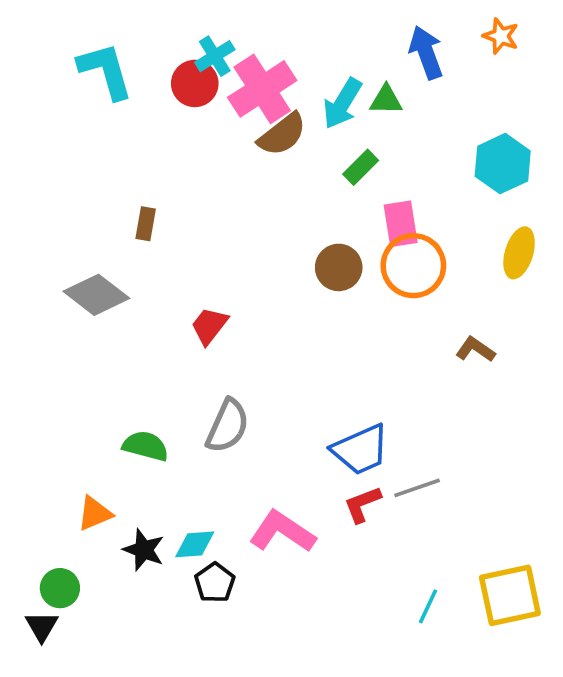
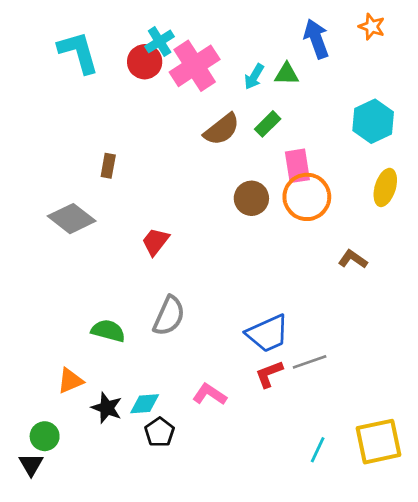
cyan arrow: (342, 103) -> (254, 77), size x0.7
brown semicircle: (282, 134) -> (222, 129), moved
pink L-shape: (282, 532) -> (210, 394), size x0.7

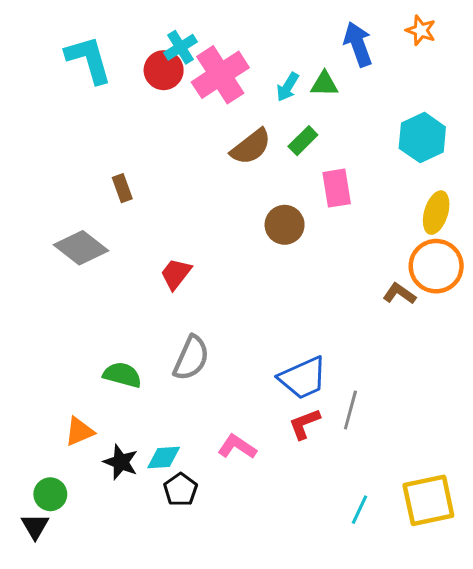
brown rectangle: (108, 166) -> (122, 188), turned -30
orange circle: (307, 197) -> (436, 266), moved
gray line: (310, 362) -> (350, 410), turned -56

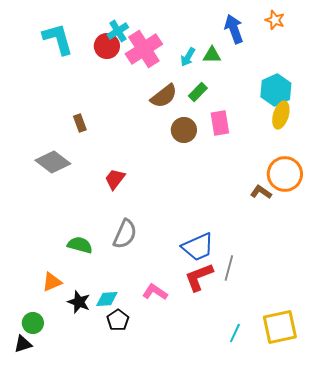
yellow ellipse: (436, 213) -> (281, 115), moved
brown circle: (285, 225) -> (184, 130), moved
red L-shape: (304, 424) -> (199, 277), size x1.4
black triangle: (35, 526) -> (23, 344), turned 42

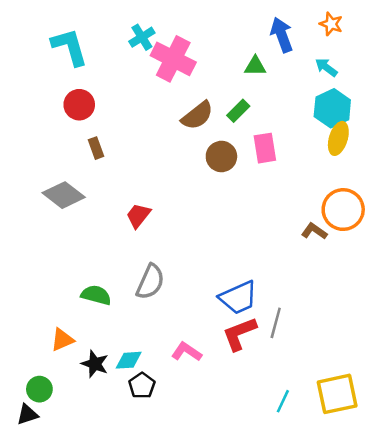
red circle: (107, 46) -> (79, 105), moved
pink cross: (144, 49) -> (173, 59), turned -30
cyan arrow: (188, 57) -> (326, 67), moved, turned 96

